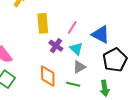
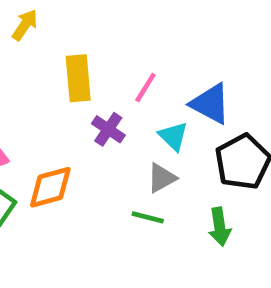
cyan triangle: (76, 49) -> (173, 136), moved
orange diamond: (48, 76) -> (50, 187), moved, turned 75

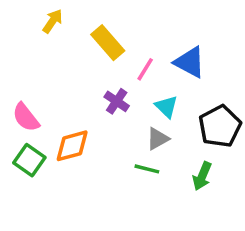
yellow rectangle: (78, 78) -> (108, 43), moved, turned -36
blue triangle: (210, 104) -> (190, 62), moved
green arrow: (220, 227) -> (202, 176), turned 32

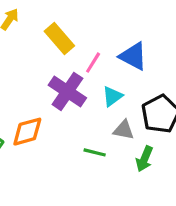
purple cross: (117, 101) -> (67, 91), size x1.6
cyan triangle: (167, 107) -> (112, 96), turned 40
gray triangle: (158, 139) -> (124, 130), moved, turned 40

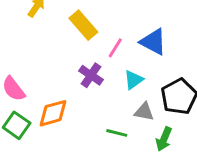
purple cross: (67, 91) -> (91, 75), size x0.7

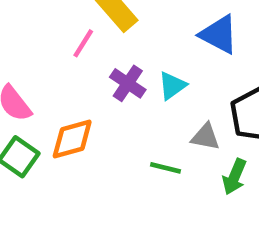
pink line: (115, 48) -> (83, 43), moved
cyan triangle: (133, 80) -> (172, 86), moved

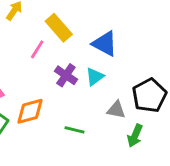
blue triangle: (219, 34) -> (105, 44), moved
green line: (166, 168) -> (75, 130), moved

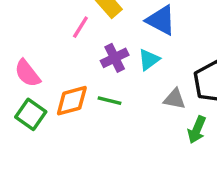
purple cross: (66, 75) -> (115, 58), turned 30
green line: (75, 130) -> (110, 101), moved

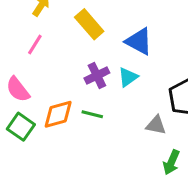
pink line: (80, 27) -> (35, 44), moved
gray triangle: (175, 99) -> (156, 125), moved
green arrow: (197, 130) -> (171, 162), moved

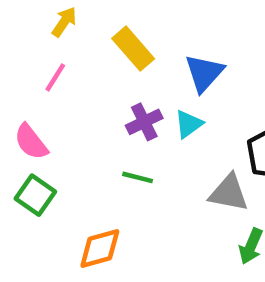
blue triangle: (139, 41) -> (204, 73), turned 44
orange diamond: (58, 114) -> (100, 249), moved
gray triangle: (156, 125) -> (229, 193), size x1.4

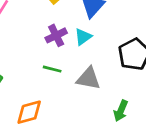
gray triangle: (229, 193) -> (88, 79), moved

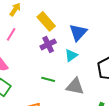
purple cross: (56, 35) -> (48, 44), moved

